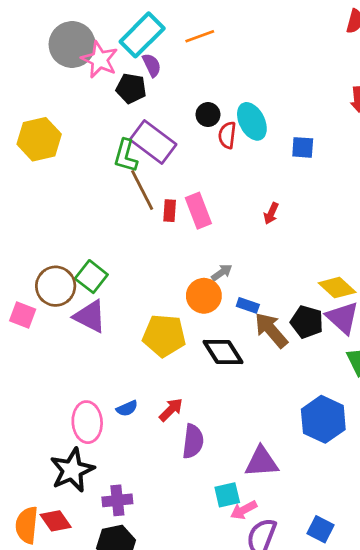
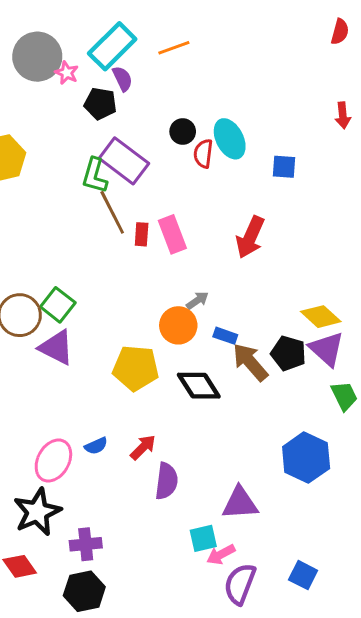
pink star: (100, 60) -> (67, 73), size x0.6
red arrow: (271, 213) -> (250, 237), size x1.8
pink ellipse: (87, 422) -> (53, 461), turned 33

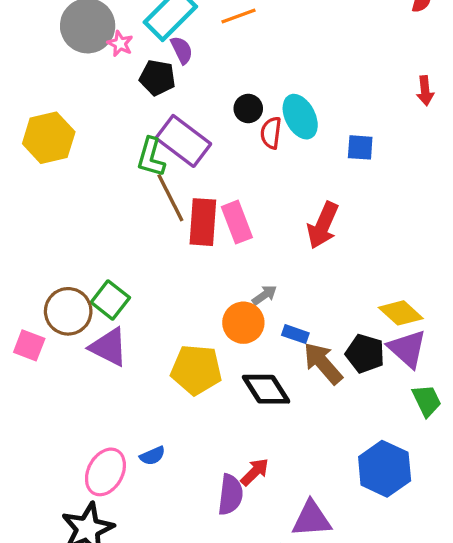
red rectangle: (142, 234) -> (203, 222), size x1.8
red arrow: (143, 447) -> (255, 472), moved

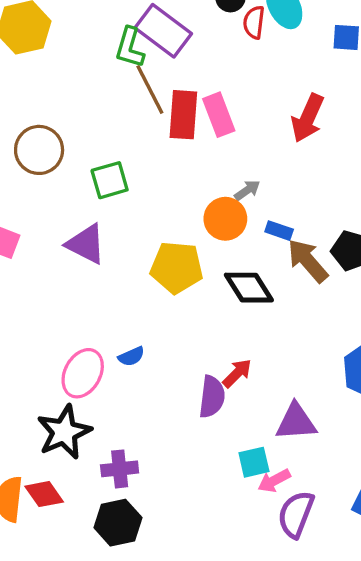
green square: (110, 300) -> (110, 180), moved, turned 36
brown circle: (68, 311) -> (39, 150), moved

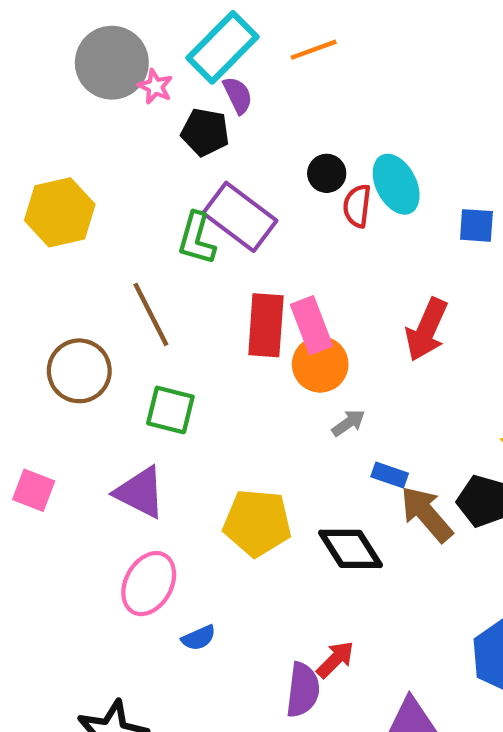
brown line: (150, 90) -> (151, 314), moved
green square: (110, 180) -> (170, 410), turned 30
orange circle: (225, 219) -> (320, 364), moved
pink ellipse: (83, 373) -> (149, 584), moved

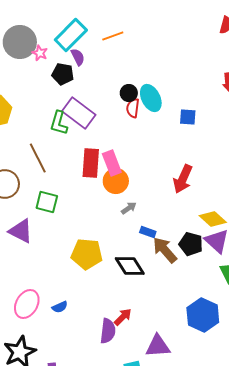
black circle: (327, 173) -> (129, 93), moved
red arrow: (427, 330) -> (183, 179), moved
purple triangle: (140, 492) -> (21, 231), moved
pink ellipse: (149, 584) -> (27, 304), moved

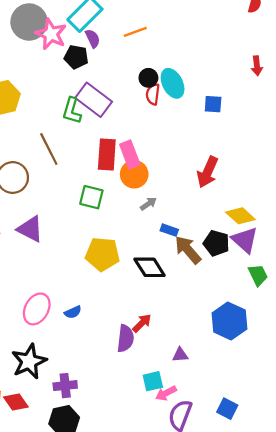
orange line: (113, 36) -> (135, 32), moved
pink star: (40, 53) -> (51, 34), size x1.8
green square: (47, 202) -> (91, 197), moved
purple triangle: (158, 346) -> (180, 355), size x0.6

